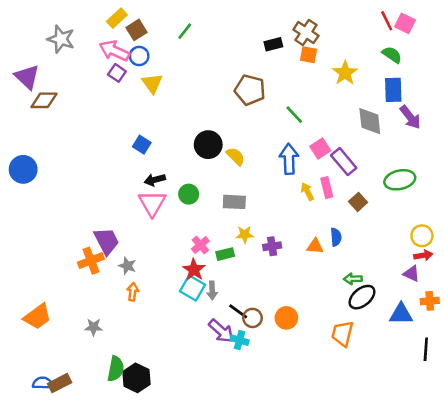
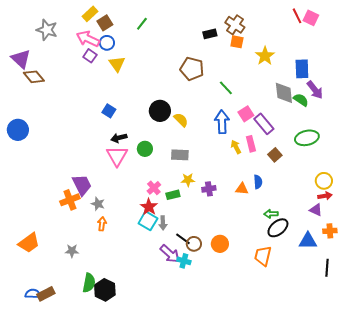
green semicircle: (392, 55) -> (301, 100), moved
brown diamond: (44, 100) -> (34, 77), turned 50

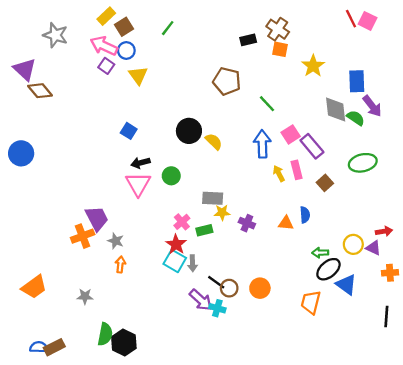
gray rectangle: (180, 155) -> (213, 198), moved
yellow circle: (324, 181) -> (353, 244), moved
purple cross: (209, 189) -> (247, 223), turned 32
blue triangle: (308, 241) -> (346, 285), moved, turned 36

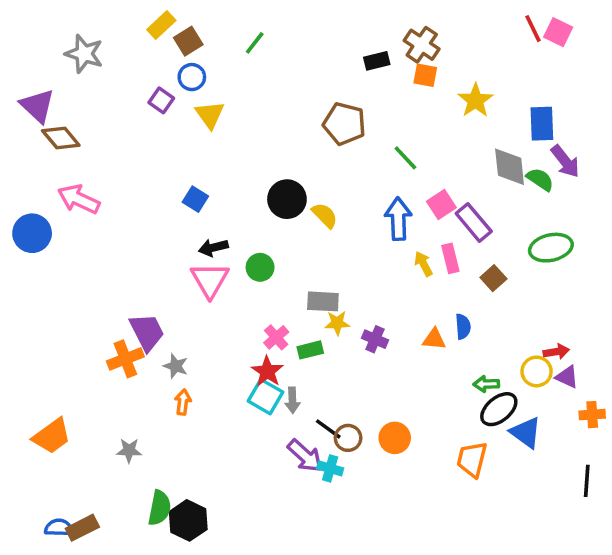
pink arrow: (104, 46) -> (79, 199), moved
red arrow: (384, 231) -> (556, 352), moved

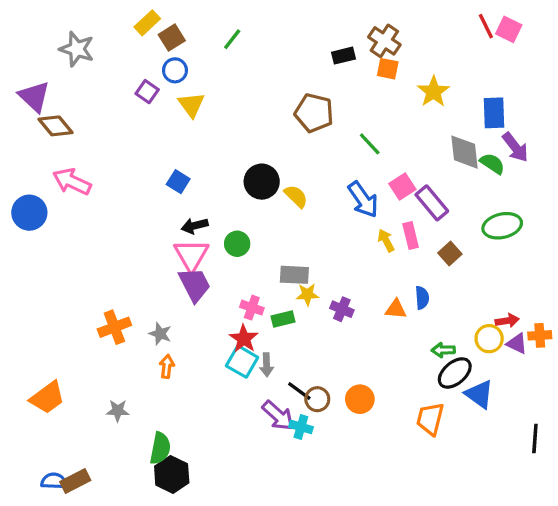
blue arrow: (398, 219) -> (363, 200), turned 147
purple trapezoid: (147, 332) -> (195, 285), moved
pink cross: (276, 337) -> (252, 308), turned -30
orange cross: (592, 415) -> (540, 335), moved
green semicircle: (160, 508) -> (160, 448), moved

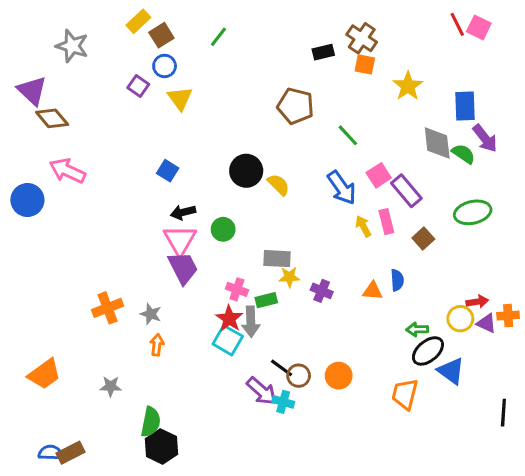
gray arrow: (267, 365) -> (251, 322), moved, size x1.4

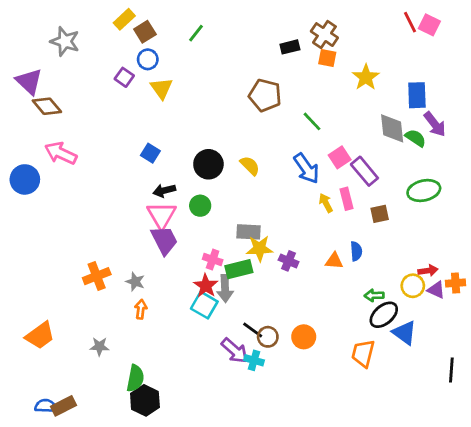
black circle: (246, 171) -> (208, 164), moved
brown square: (423, 239) -> (380, 214), turned 30
yellow star: (289, 277) -> (260, 248), size x1.4
green rectangle: (266, 300) -> (239, 269), size x1.4

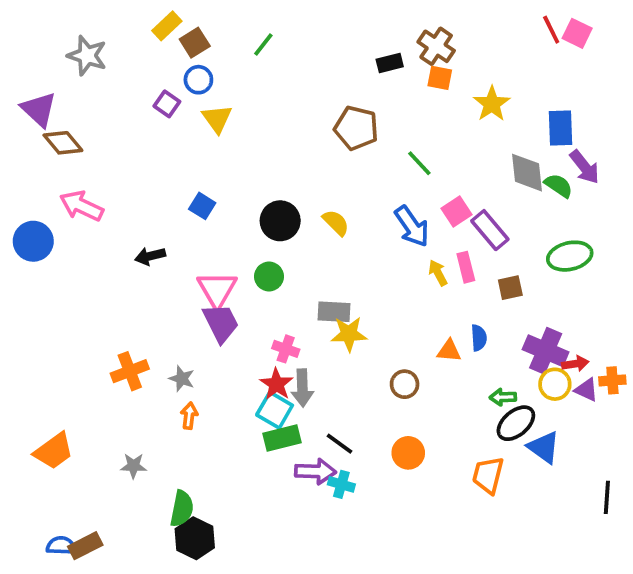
black arrow: (164, 191) -> (150, 256), moved
purple cross: (289, 261) -> (546, 351), moved, size x1.6
green rectangle: (239, 269) -> (282, 438), moved
brown circle: (268, 337) -> (405, 384), moved
purple arrow: (235, 351) -> (315, 471), turned -40

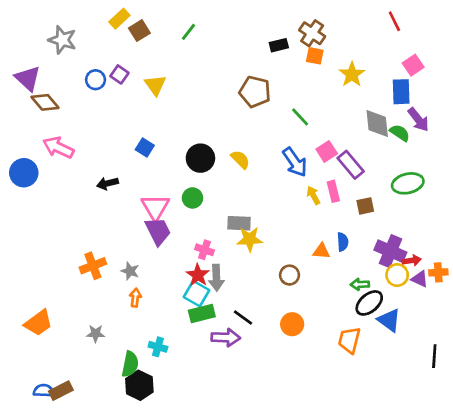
pink square: (577, 33) -> (413, 65), moved, turned 30
blue circle: (198, 80) -> (96, 80), moved
cyan cross: (341, 484) -> (158, 347), moved

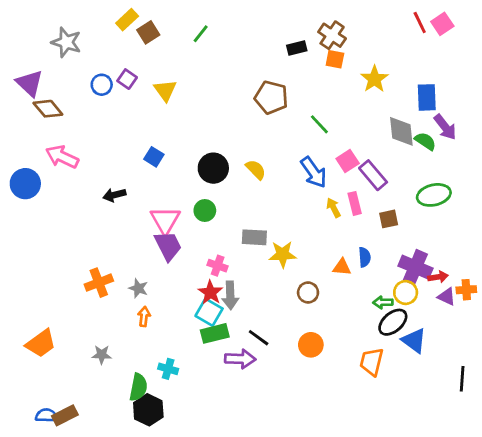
pink square: (413, 65) -> (442, 24), moved
yellow star: (250, 239) -> (283, 254), moved
yellow circle: (397, 275) -> (406, 292), moved

